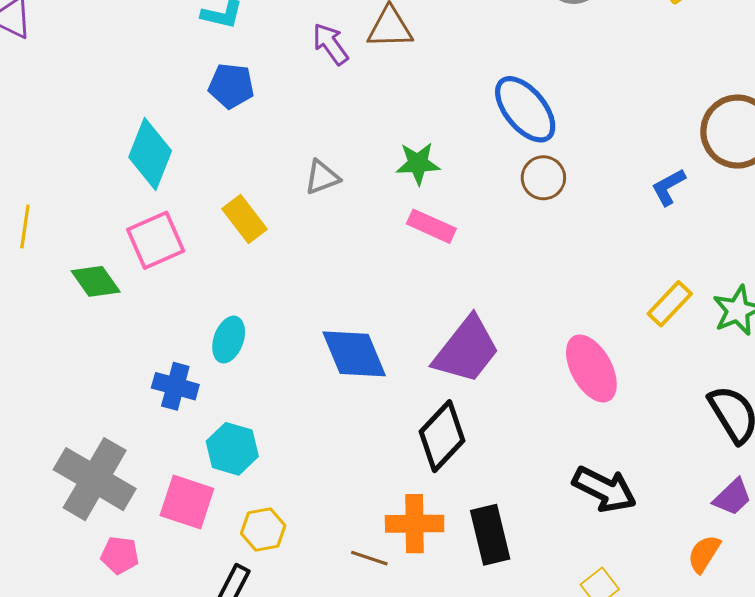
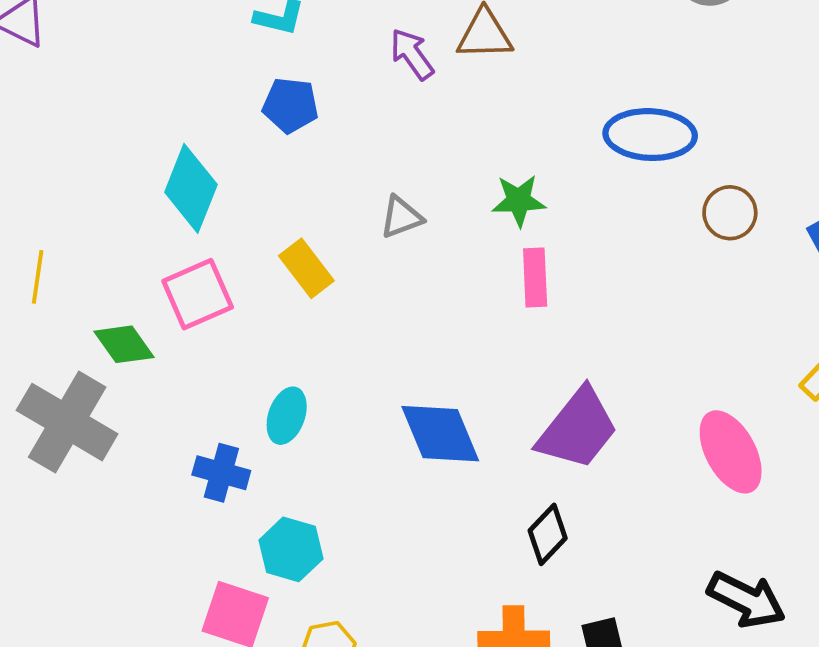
blue ellipse: (525, 109) -> (650, 135), turned -48
brown circle: (543, 178) -> (730, 213), moved
pink rectangle: (431, 226) -> (535, 277), turned 63
black diamond: (442, 436) -> (548, 534), size x0.7
gray cross: (95, 479) -> (67, 422), moved

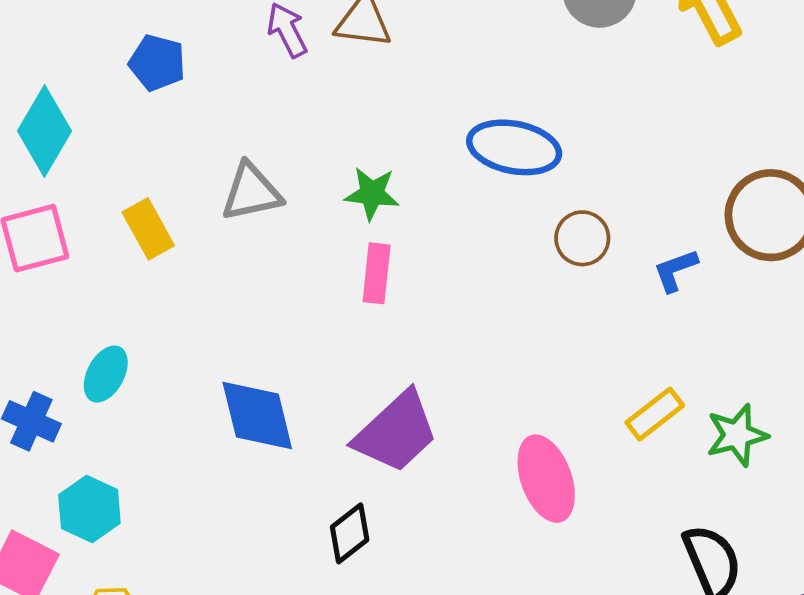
gray triangle: (401, 217) -> (251, 192), size x1.4

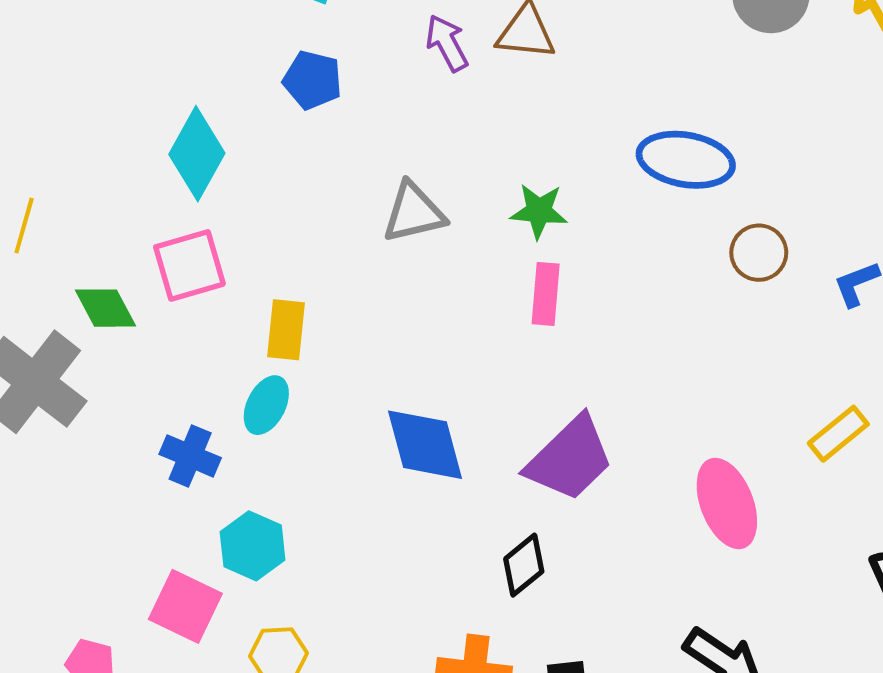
yellow rectangle: (148, 229) -> (286, 330), moved, turned 36

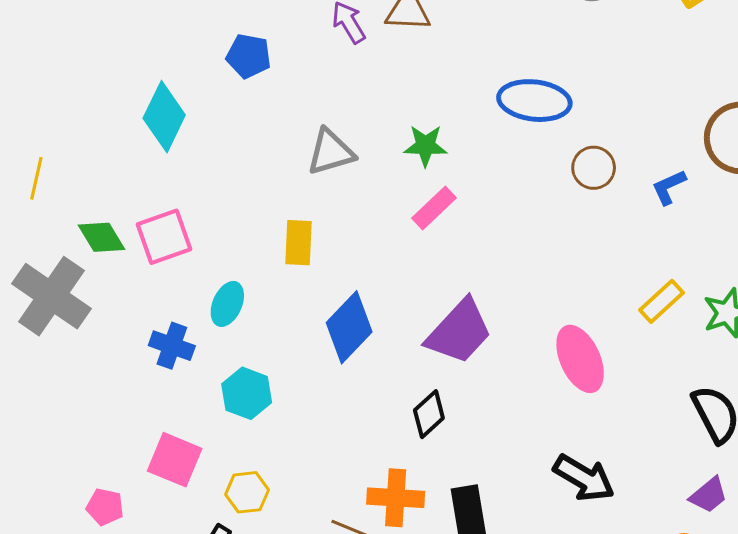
pink square: (189, 265) -> (164, 237), moved
pink rectangle: (546, 294) -> (434, 208), turned 45
yellow rectangle: (286, 330) -> (299, 243), moved
blue diamond: (425, 445) -> (349, 327), turned 62
cyan hexagon: (253, 546) -> (247, 393), moved

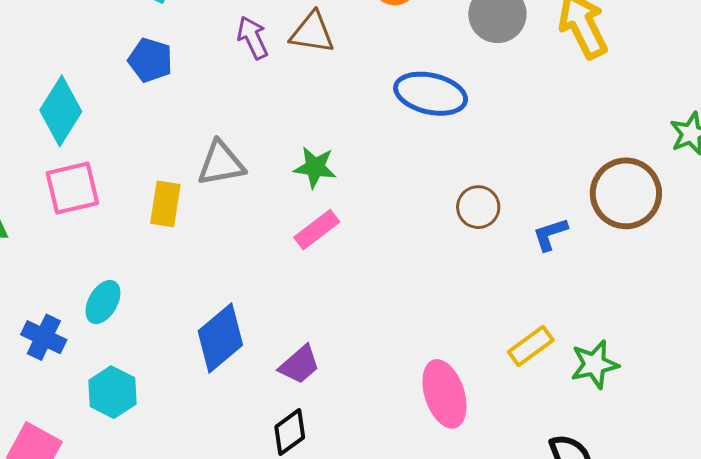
blue ellipse: (534, 101) -> (431, 94), moved
pink square: (164, 237) -> (72, 188), moved
yellow rectangle: (299, 243) -> (165, 204), moved
purple trapezoid: (459, 332) -> (299, 365), moved, size x0.6

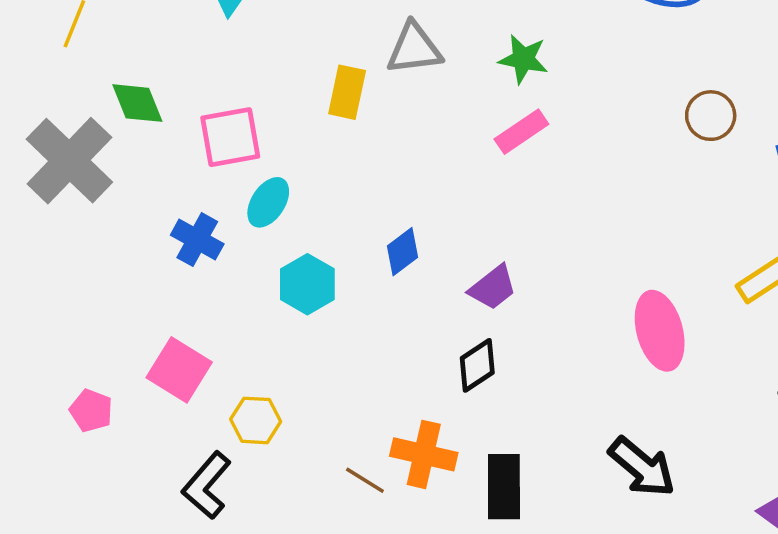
pink square: (72, 188) -> (230, 137), moved
blue diamond: (220, 338) -> (403, 252), size x0.6
cyan hexagon: (112, 392) -> (307, 284), moved

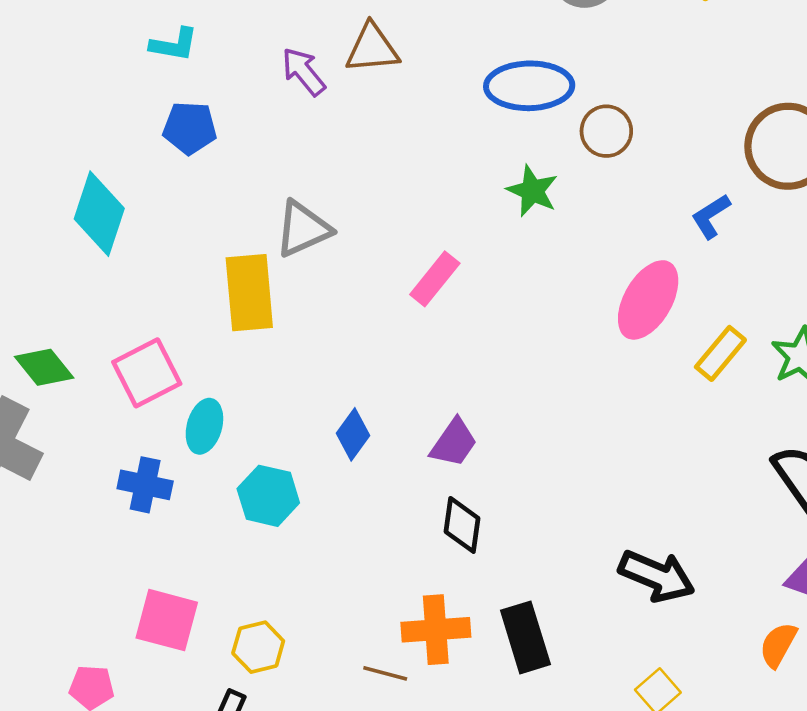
green star: (523, 59) -> (532, 191), moved, turned 30
yellow rectangle: (347, 92) -> (249, 293), size x1.4
brown circle: (711, 116) -> (606, 131), moved
pink ellipse: (660, 331) -> (648, 300), moved, turned 62
black diamond: (477, 365) -> (462, 525), turned -32

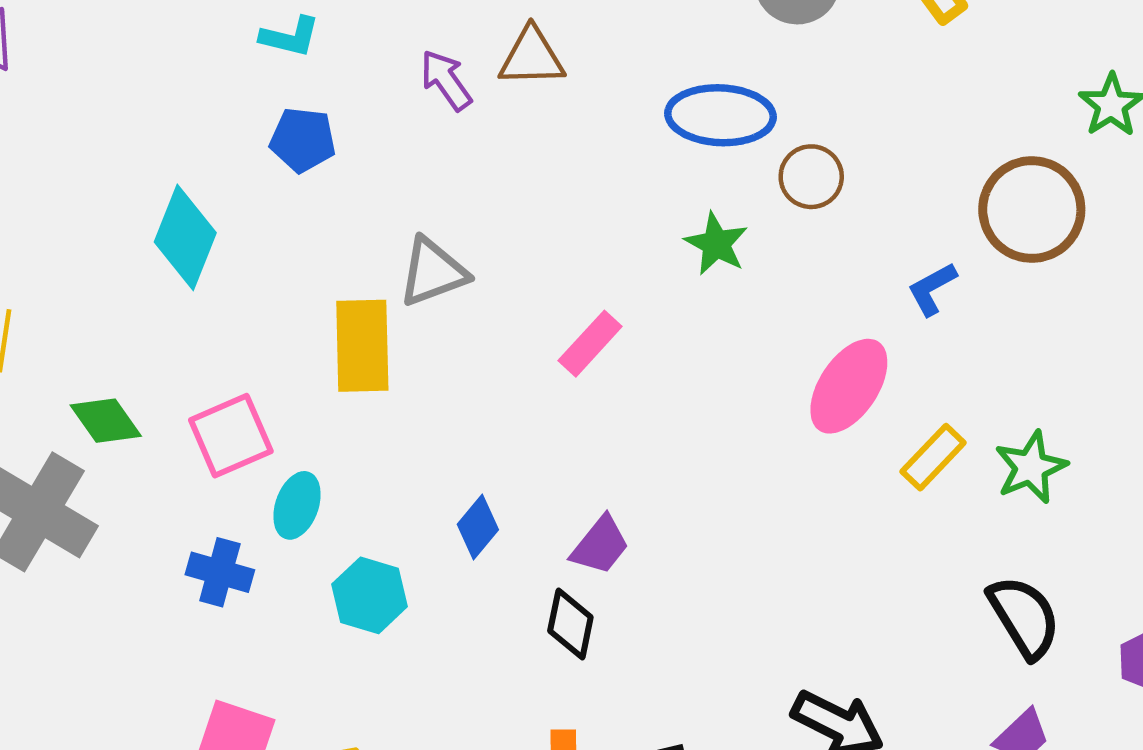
black diamond: (462, 525) -> (570, 624), moved

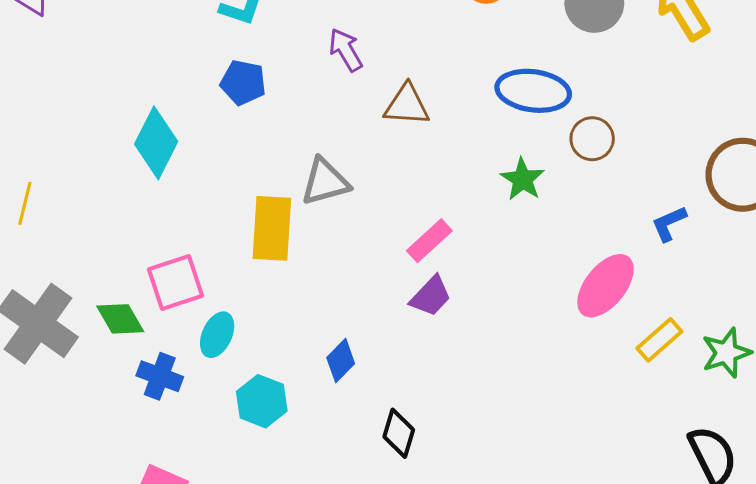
brown triangle: (532, 57) -> (407, 105), moved
green diamond: (106, 421) -> (120, 319), moved
purple trapezoid: (600, 545) -> (431, 296), moved

